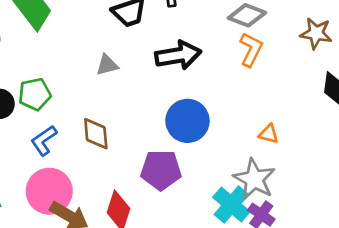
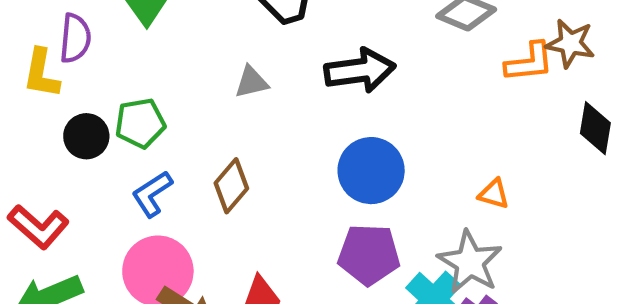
orange L-shape: (251, 49) -> (529, 62), moved, turned 56
brown diamond: (96, 134) -> (231, 186), turned 44
purple pentagon: (161, 170) -> (369, 255), moved

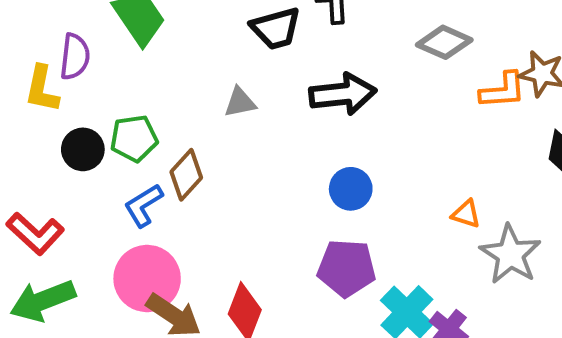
blue circle: (371, 171) -> (351, 189), size x0.7
brown diamond: (231, 186) -> (186, 175), moved
gray star: (470, 262) -> (510, 254), moved

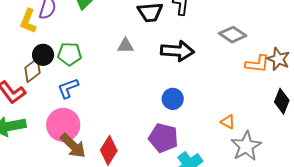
brown diamond: (186, 175) -> (32, 70), moved

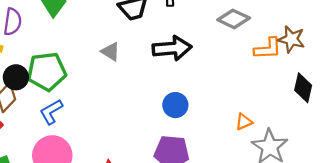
gray triangle: (126, 46) -> (111, 52), turned 42
green pentagon: (69, 54) -> (47, 71), size x1.4
orange triangle: (228, 122) -> (244, 122), turned -42

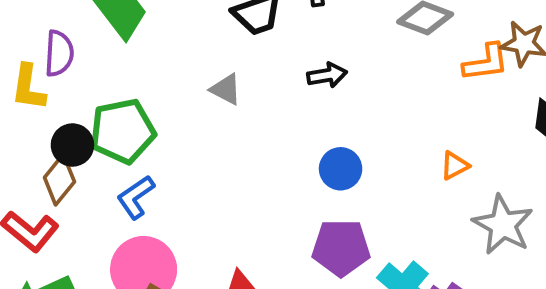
black arrow: (172, 48) -> (327, 75), size x0.6
orange triangle: (244, 122) -> (455, 166), moved

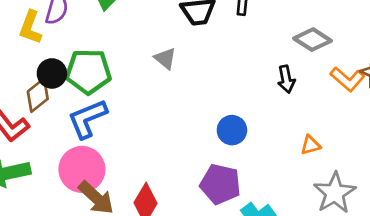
orange L-shape: (486, 62) -> (347, 79), turned 36
black arrow: (327, 75) -> (286, 79), moved, turned 76
blue L-shape: (136, 197) -> (87, 119), size x1.4

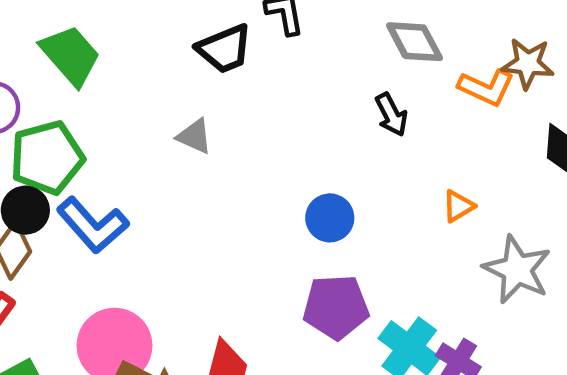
gray diamond: (313, 40) -> (415, 42), turned 45
green pentagon: (88, 71) -> (47, 158), moved
blue L-shape: (87, 119) -> (93, 225), moved, turned -93

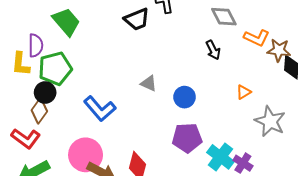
brown star: (528, 64) -> (279, 50), moved
gray triangle: (194, 136) -> (149, 83), moved
blue L-shape: (93, 225) -> (100, 109), moved

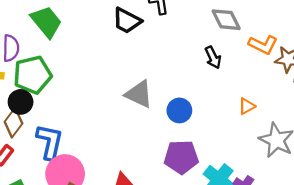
black trapezoid: (137, 19) -> (127, 21), turned 48
gray triangle: (149, 83) -> (139, 94), size x1.5
blue L-shape: (100, 109) -> (50, 142), moved, turned -128

